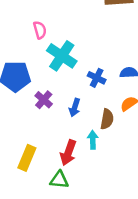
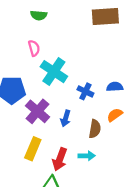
purple cross: (44, 100) -> (37, 111), size x1.5
cyan arrow: (93, 140) -> (87, 156), moved, turned 91
yellow rectangle: (27, 158) -> (33, 149), moved

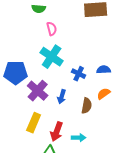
pink semicircle: (34, 48) -> (52, 29), moved
cyan arrow: (87, 156) -> (79, 138), moved

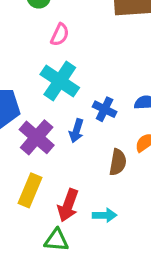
pink semicircle: (52, 29) -> (60, 35), turned 40
blue arrow: (62, 97) -> (76, 131), moved

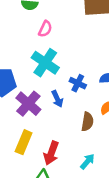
blue arrow: (76, 131) -> (57, 99), turned -42
cyan arrow: (105, 215) -> (87, 161), moved, turned -49

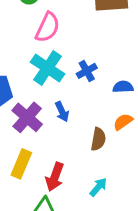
pink semicircle: (45, 29) -> (47, 27), size x1.5
blue cross: (78, 83) -> (87, 71), moved, turned 35

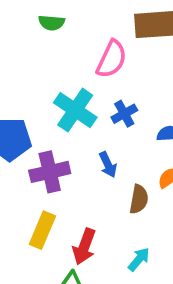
pink semicircle: (47, 27) -> (112, 59), moved
blue arrow: (62, 112) -> (108, 165), moved
purple cross: (27, 117) -> (50, 172), turned 36

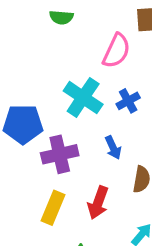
red arrow: (84, 247) -> (98, 203), moved

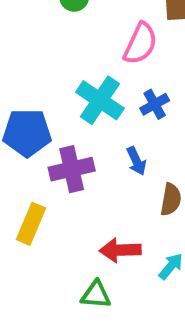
red arrow: (98, 203) -> (120, 250), moved, turned 68
yellow rectangle: (53, 208) -> (31, 224), moved

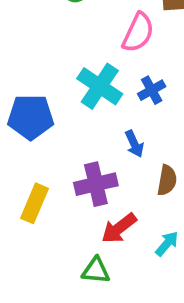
purple cross: (72, 169) -> (96, 184), moved
red arrow: (120, 250) -> (119, 228), turned -36

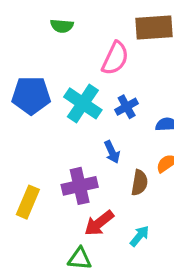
blue pentagon: (31, 117) -> (31, 95), moved

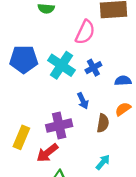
red arrow: (99, 223) -> (47, 153), moved

